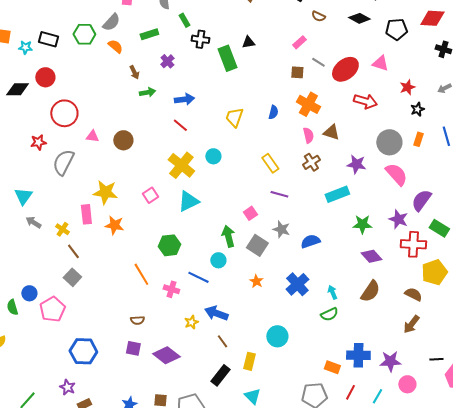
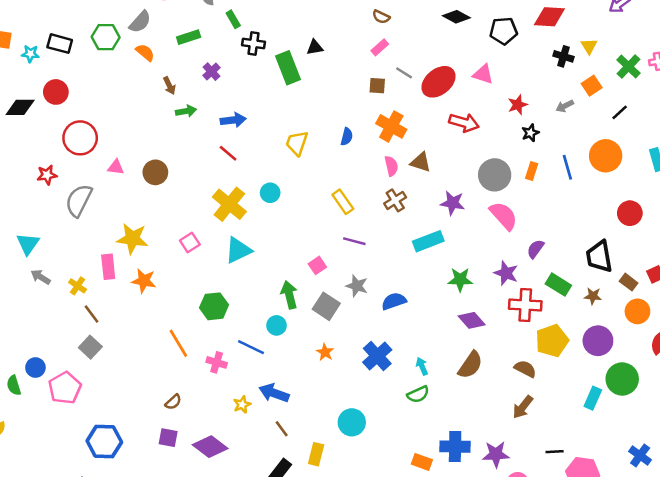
brown semicircle: (318, 16) -> (381, 17), moved
purple semicircle: (421, 200) -> (535, 249), size x0.7
brown semicircle: (137, 320) -> (173, 402), turned -40

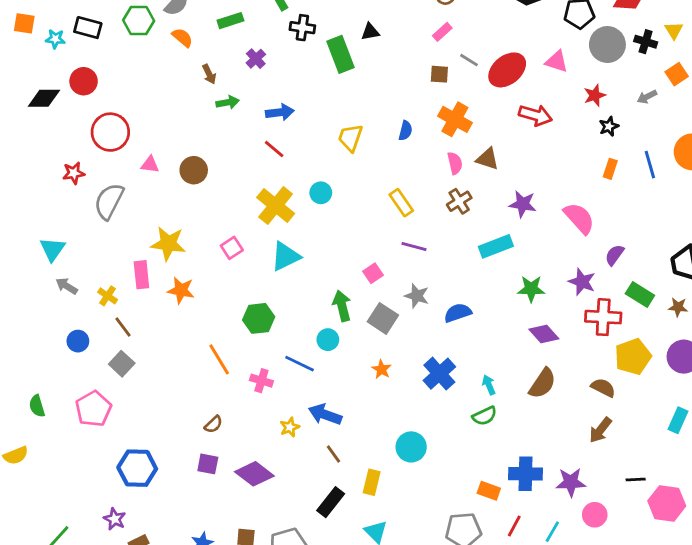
gray circle: (495, 175) -> (607, 45), moved
blue circle: (35, 368) -> (78, 341), moved

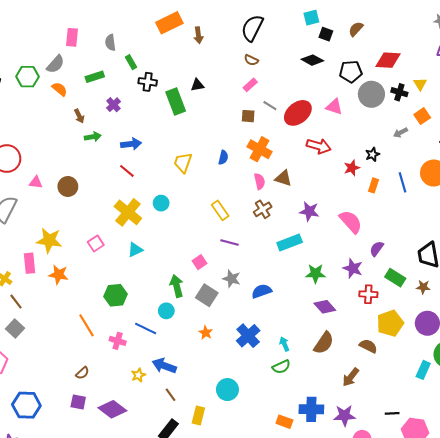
red star: (595, 95) -> (352, 168), moved
cyan triangle: (285, 256) -> (135, 250), size x0.7
red cross: (603, 317) -> (368, 294), size x0.7
brown arrow: (600, 430) -> (351, 377), moved

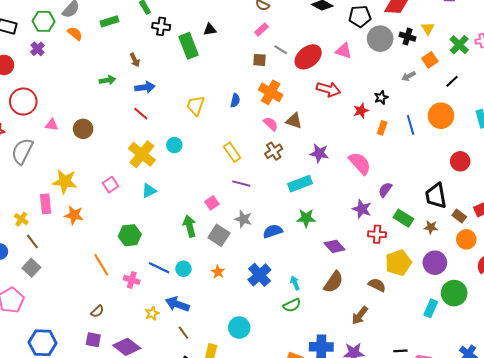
purple cross: (113, 105) -> (37, 49), moved
brown arrow: (79, 116) -> (135, 60), moved
pink semicircle: (260, 181) -> (271, 124), turned -35
green star: (315, 274) -> (306, 218), moved
cyan circle: (166, 311) -> (183, 269), moved

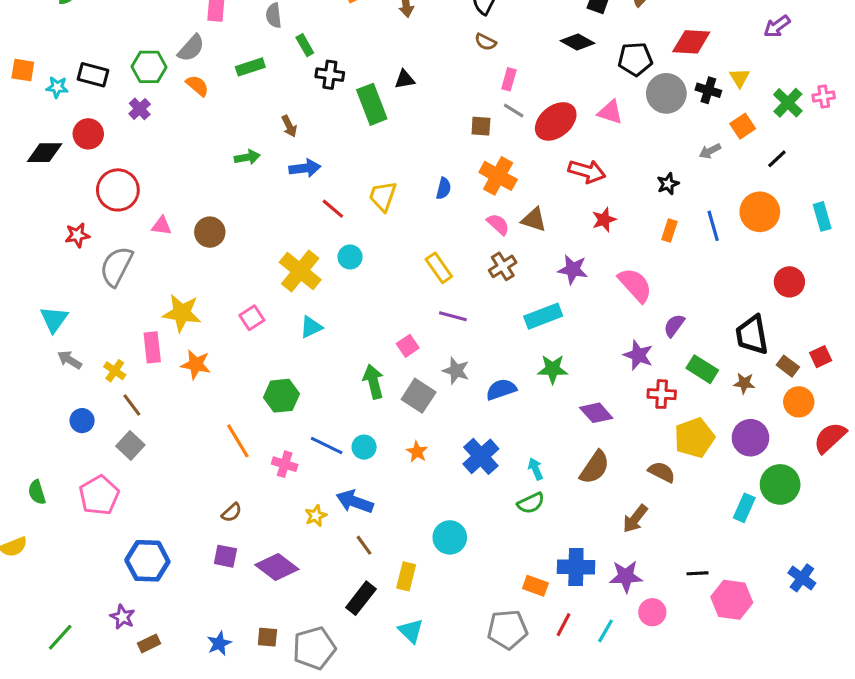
pink rectangle: (262, 30) -> (509, 79), moved, turned -32
red star: (361, 111) -> (604, 220), moved
red line: (141, 114) -> (333, 209), moved

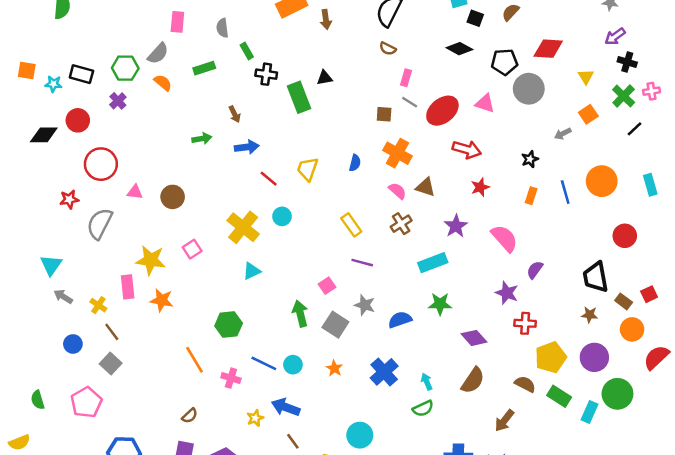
black cross: (708, 90) -> (627, 62), moved
black line: (777, 159) -> (634, 129), moved
purple star: (573, 269) -> (456, 226), turned 30
pink square: (252, 318) -> (192, 249), moved
green rectangle: (702, 369) -> (559, 396), moved

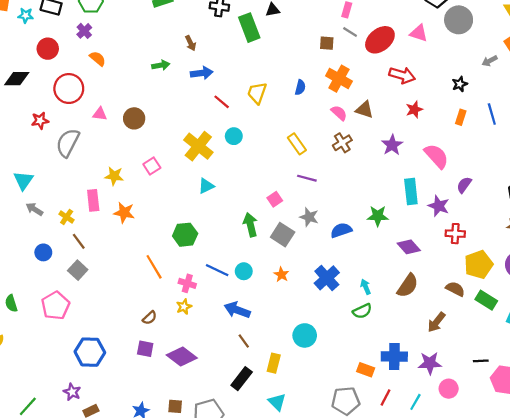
orange semicircle: (163, 83) -> (98, 59), moved
black diamond: (44, 135) -> (17, 79), moved
yellow star: (151, 260) -> (114, 176), size x0.7
cyan rectangle: (433, 263) -> (411, 192), moved, turned -75
yellow star: (255, 418) -> (184, 307), moved

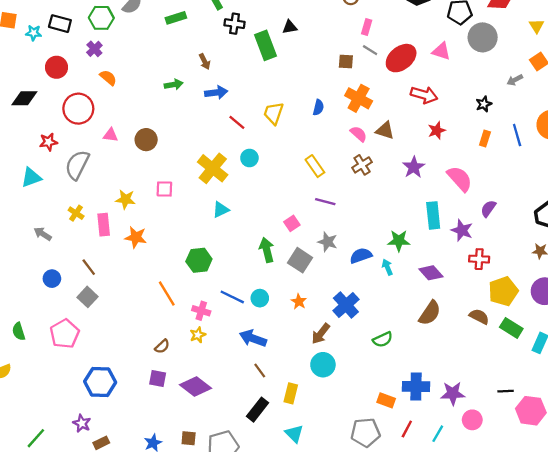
pink square: (152, 166) -> (164, 189), turned 35
cyan triangle: (23, 180) -> (31, 178), moved, turned 35
yellow cross: (67, 217) -> (76, 213), moved
cyan arrow: (366, 287) -> (387, 267), moved
brown arrow: (436, 322) -> (321, 334), moved

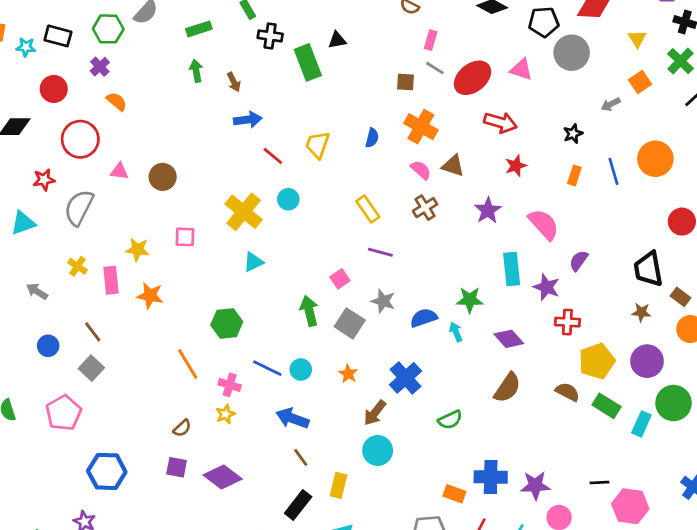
green arrow: (174, 84) -> (196, 71), moved, turned -90

